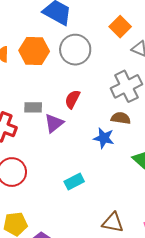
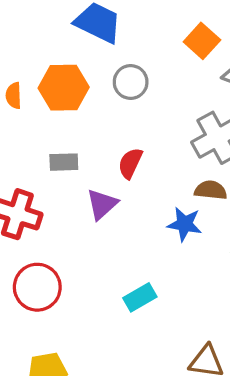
gray circle: (75, 50) -> (131, 82), size x0.7
gray rectangle: (33, 107) -> (64, 162), moved

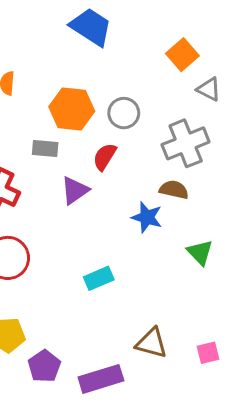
gray circle: (131, 82) -> (124, 113), moved
orange hexagon: (64, 88) -> (72, 109), moved

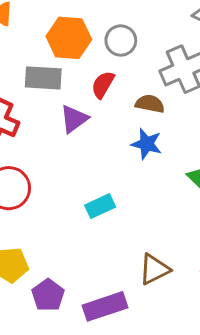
gray rectangle: (45, 148) -> (43, 78), size x1.4
brown semicircle: (174, 190) -> (150, 104), moved
brown triangle: (151, 343) -> (154, 269), turned -40

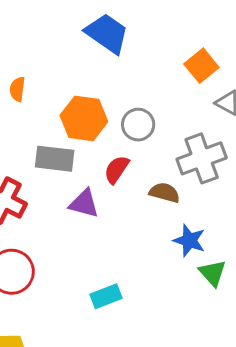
purple triangle: (74, 119) -> (84, 204), turned 48
blue star: (147, 144) -> (189, 240), moved

